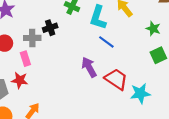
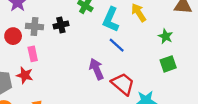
gray cross: (32, 38) -> (35, 27), moved

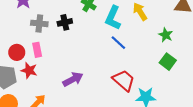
red circle: (13, 36) -> (17, 52), moved
green square: (168, 64) -> (168, 62), turned -35
purple arrow: (96, 69) -> (73, 79), moved, turned 84

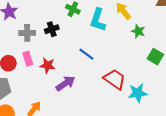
green star: (166, 35) -> (138, 31), moved
blue line: (118, 43) -> (86, 54), moved
red star: (29, 70) -> (47, 65), moved

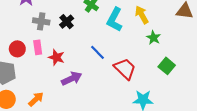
black cross: (52, 29) -> (67, 22), turned -32
red trapezoid: (115, 79) -> (125, 69), moved

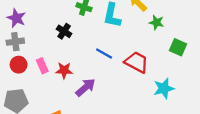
gray cross: (41, 21) -> (15, 42), moved
red circle: (17, 49) -> (19, 65), moved

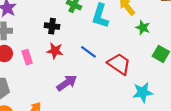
black cross: (64, 31) -> (52, 26), turned -32
red star: (64, 70) -> (55, 51), moved

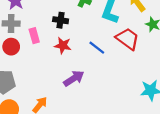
pink rectangle: (27, 57) -> (34, 36), moved
red trapezoid: (119, 64) -> (128, 39), moved

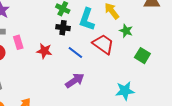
black cross: (61, 20) -> (63, 28), moved
purple arrow: (74, 78) -> (75, 81), moved

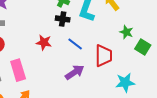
green star: (126, 31) -> (126, 32), moved
pink rectangle: (18, 42) -> (18, 70), moved, size x1.5
red trapezoid: (103, 44) -> (104, 56), moved, turned 55

